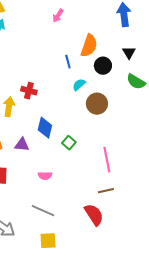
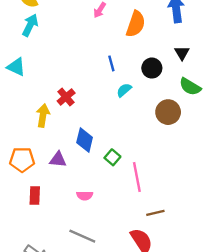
orange semicircle: (89, 46) -> (136, 24), moved
red cross: (29, 91) -> (66, 97), turned 35
brown circle: (97, 104) -> (168, 112), moved
pink line: (107, 160) -> (137, 177), moved

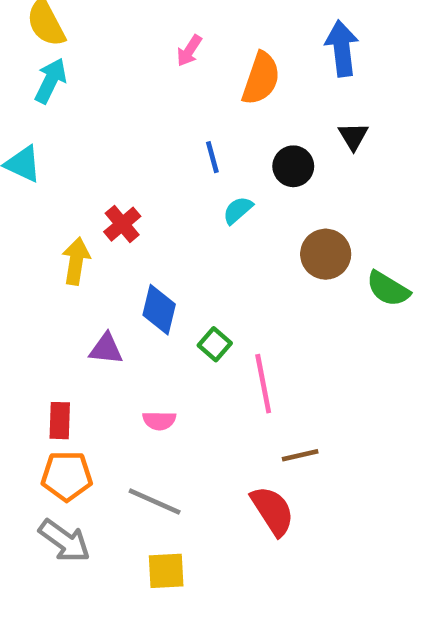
green semicircle: (190, 87) -> (388, 289), moved
orange pentagon: (22, 160) -> (67, 476), moved

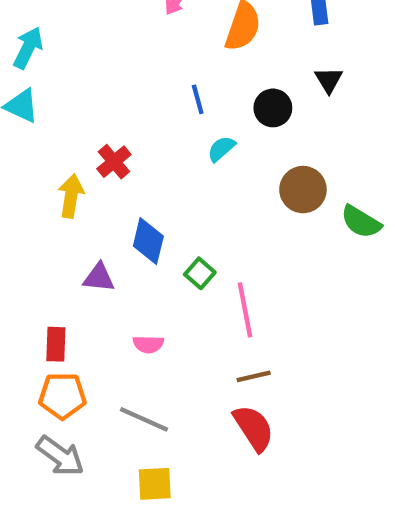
cyan arrow: (51, 81) -> (28, 48), moved
brown line: (300, 455) -> (254, 376), moved

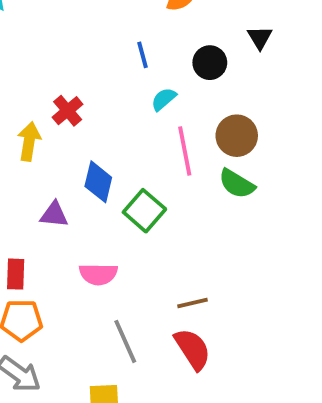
green semicircle: (361, 222) -> (237, 184), moved
green square: (200, 273) -> (144, 211), size x1.5
pink line: (245, 310) -> (185, 151), moved
pink semicircle: (148, 344) -> (98, 274), size x1.4
gray line: (144, 419) -> (125, 341), moved, turned 42

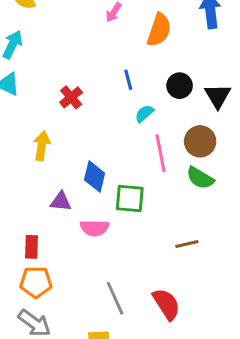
black triangle: (260, 38) -> (218, 96), moved, size x1.4
red cross: (68, 111) -> (71, 97), moved
green square: (144, 211) -> (130, 199), turned -36
pink semicircle: (98, 274) -> (95, 228), moved
brown line: (192, 303) -> (187, 244), moved

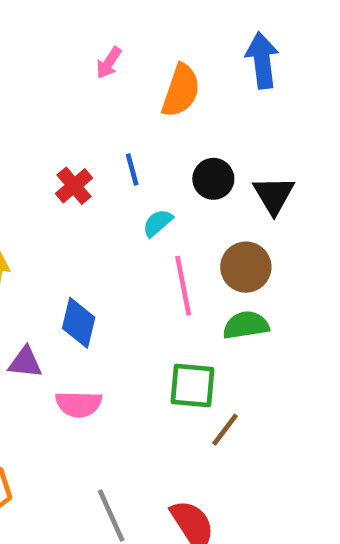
red cross: (71, 97) -> (74, 186), moved
green semicircle: (200, 178) -> (246, 325), turned 140
green square: (130, 199) -> (192, 386), moved
brown line: (187, 244) -> (225, 430), turned -40

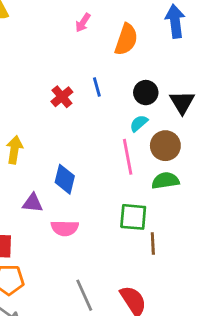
cyan semicircle: (158, 223) -> (139, 123), moved
brown line: (225, 430) -> (153, 243), turned -40

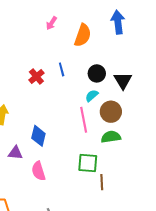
pink semicircle: (65, 228) -> (38, 171), turned 72

